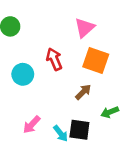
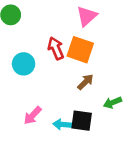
orange square: (96, 60) -> (80, 50), moved
cyan arrow: (61, 133) -> (62, 124), turned 132

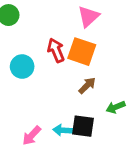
pink arrow: (33, 115) -> (32, 136), moved

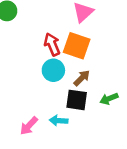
cyan circle: (22, 67) -> (53, 70), moved
black square: (83, 126) -> (77, 100), moved

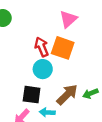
brown arrow: (82, 78) -> (67, 95), moved, size x1.5
black square: (77, 100) -> (32, 95), moved

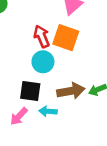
brown arrow: (67, 95) -> (71, 91), turned 35

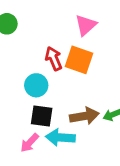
cyan circle: (43, 62) -> (36, 85), moved
cyan arrow: (48, 111) -> (60, 137), size x1.5

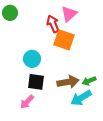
red arrow: (54, 59) -> (53, 24), moved
cyan arrow: (60, 137) -> (81, 98), moved, turned -35

